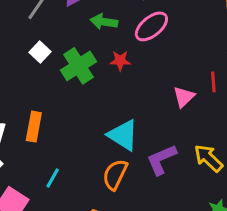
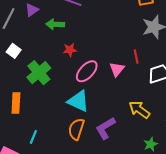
pink ellipse: (151, 26) -> (87, 71), moved
green cross: (79, 66) -> (39, 73), moved
purple L-shape: (161, 160) -> (105, 128), moved

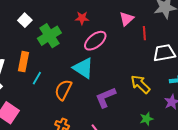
white square: (14, 51) -> (25, 20), moved
pink triangle: (117, 69) -> (127, 19), moved
orange semicircle: (76, 129) -> (63, 90), moved
cyan line: (33, 137) -> (37, 78), moved

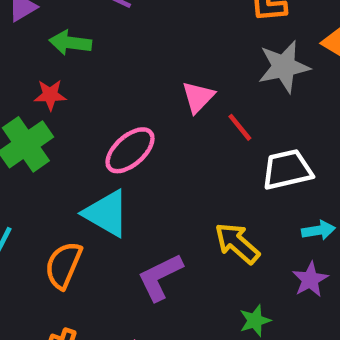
red star: (82, 18) -> (50, 95), moved
red line: (144, 33) -> (240, 127), turned -32

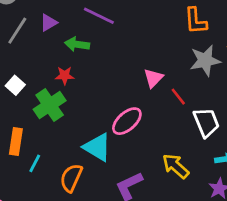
pink ellipse: (130, 150) -> (127, 121), moved
white trapezoid: (287, 170) -> (206, 122), turned 80

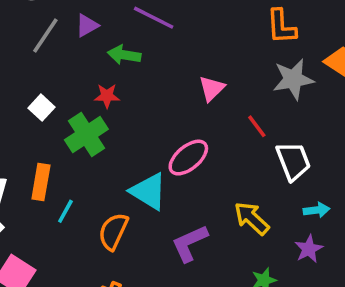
pink triangle: (153, 78) -> (212, 88), moved

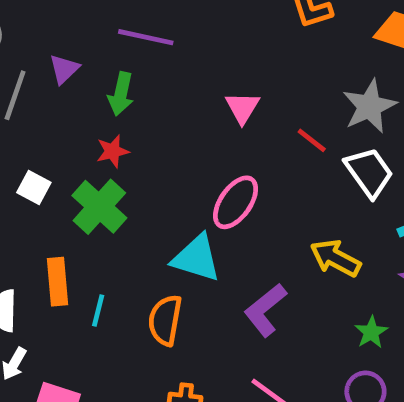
green arrow: (124, 55) -> (121, 94), turned -72
gray star: (293, 79) -> (369, 106), moved

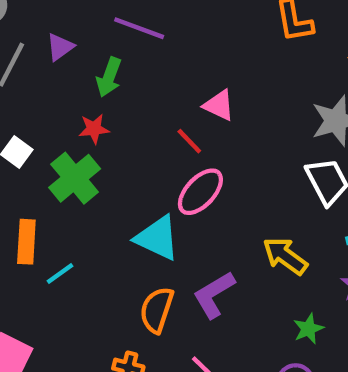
pink triangle: (242, 107) -> (219, 105), turned -44
red line: (312, 140) -> (189, 141), moved
cyan line: (98, 310) -> (60, 273), turned 32
orange semicircle: (165, 320) -> (157, 310), moved

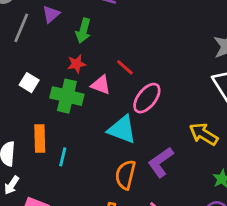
pink triangle: (219, 105) -> (101, 85), moved
red line: (189, 141) -> (125, 67), moved
green cross: (75, 178) -> (67, 96), turned -32
cyan line: (60, 273) -> (63, 157), turned -36

